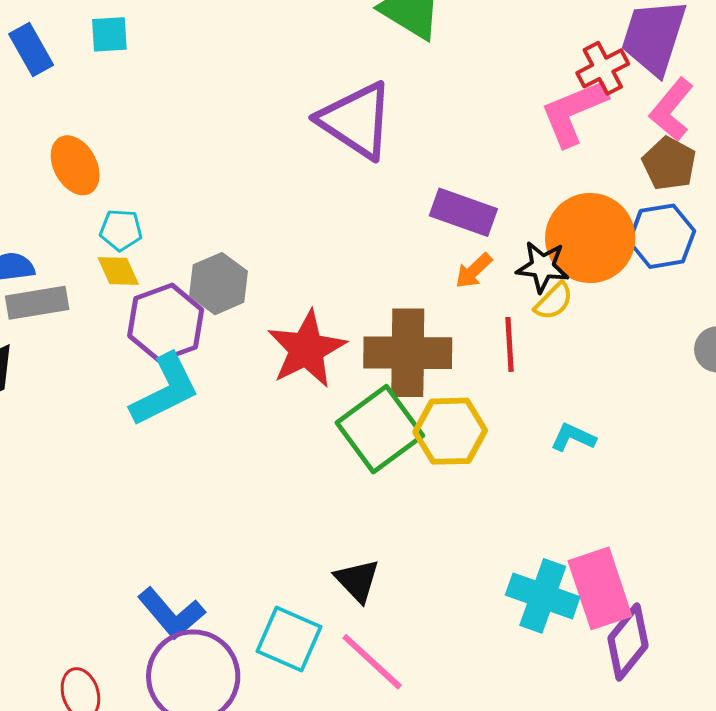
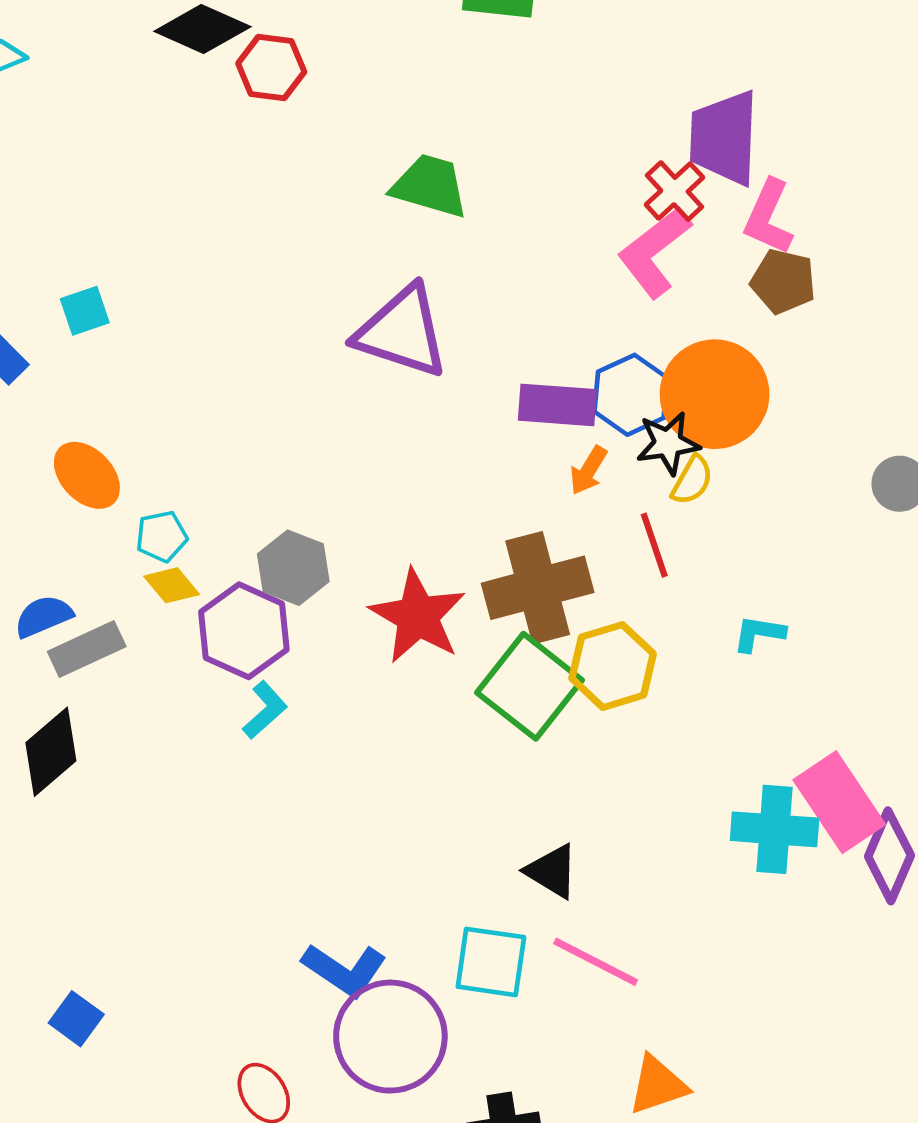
blue hexagon: (662, 236) -> (631, 395), moved
cyan L-shape: (165, 390) -> (265, 710), size x0.6

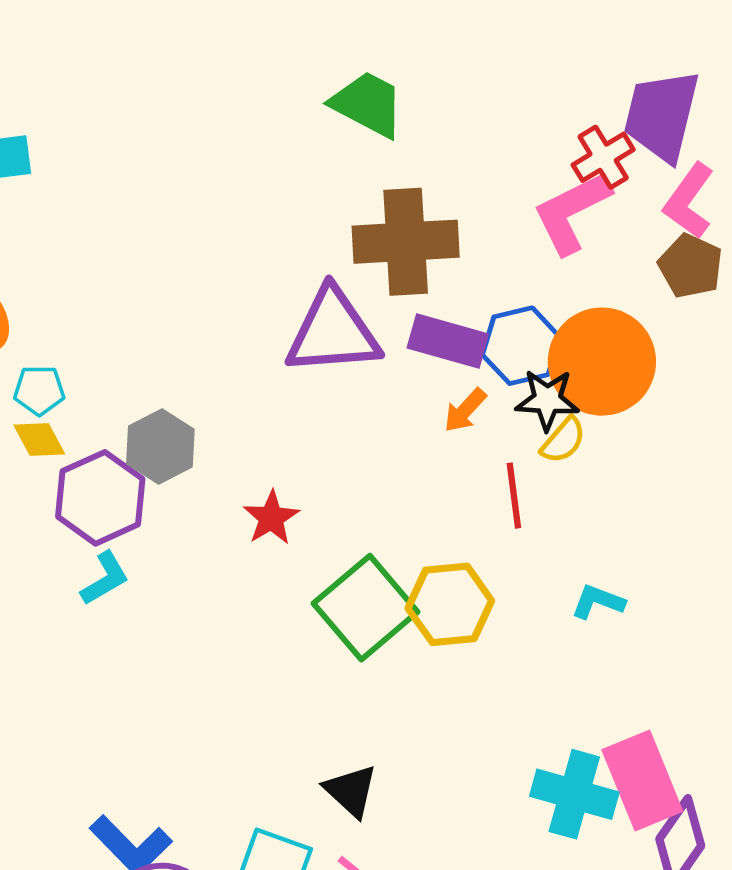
purple triangle: (402, 332) -> (333, 332), moved, turned -34
brown cross: (538, 588) -> (406, 242), moved
red star: (418, 616) -> (271, 518), size x0.6

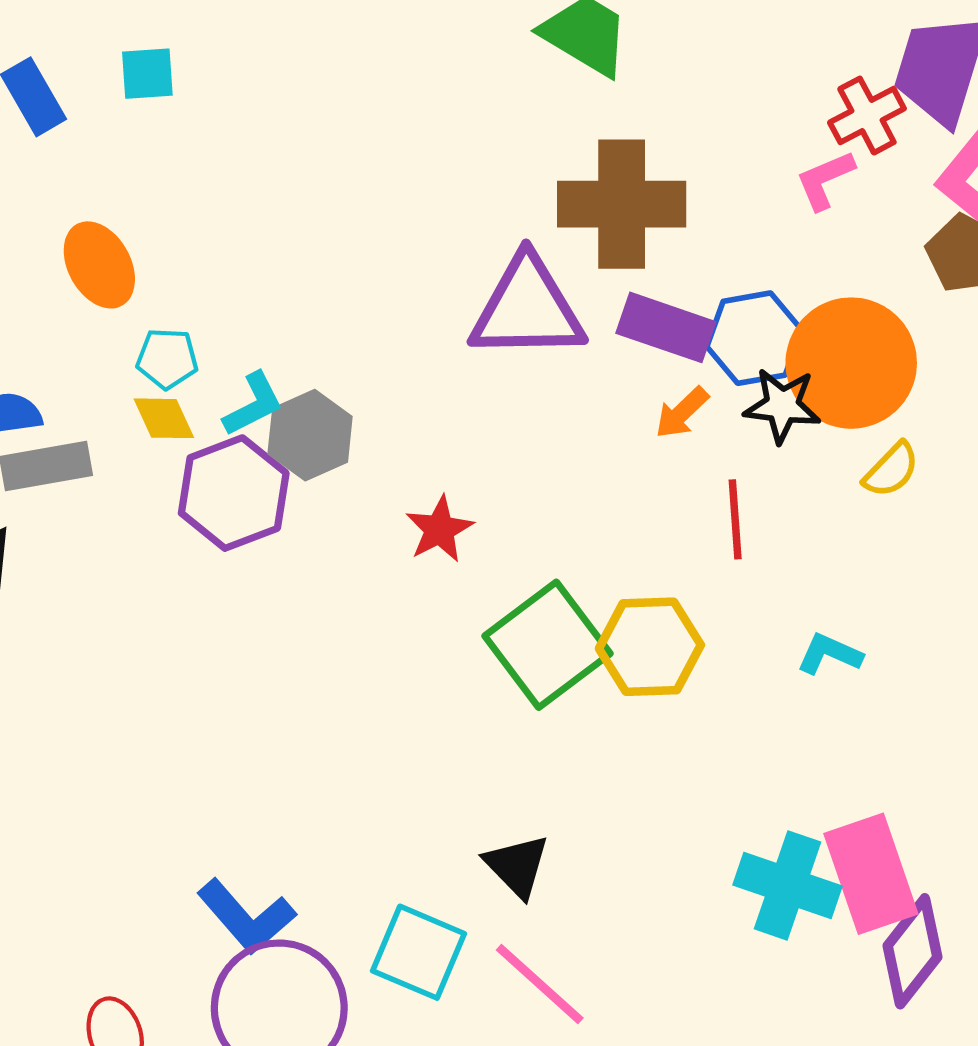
pink L-shape: (572, 212) -> (825, 180), size x0.6
yellow semicircle: (563, 440) -> (891, 470), moved
cyan L-shape: (105, 579) -> (253, 404), moved

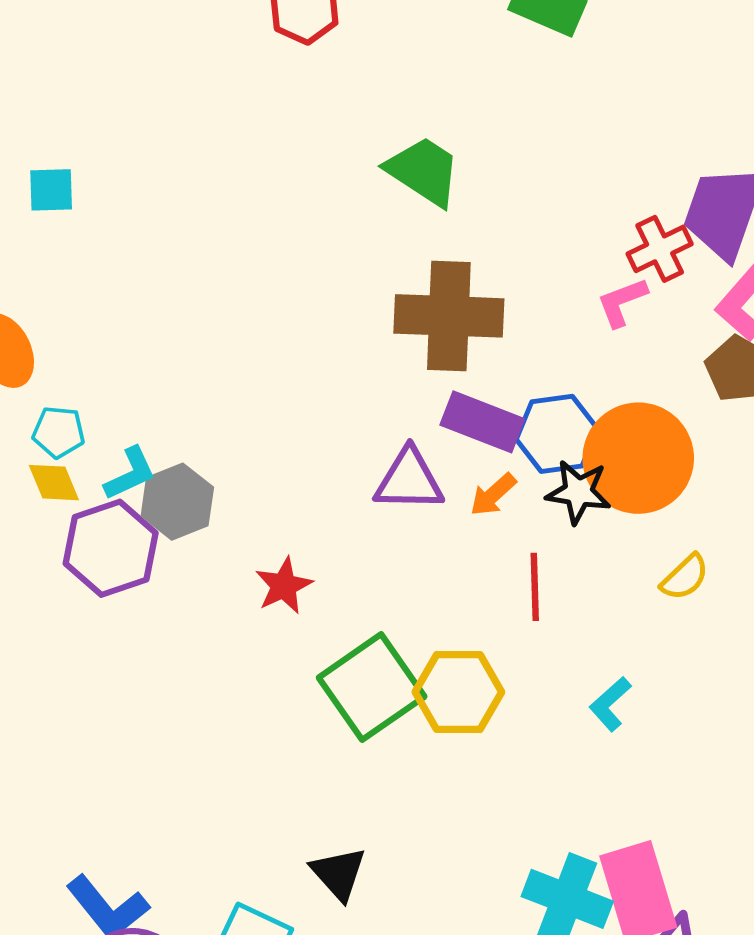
purple triangle: (527, 308) -> (409, 480), moved, size x0.7
yellow semicircle: (891, 470) -> (685, 577), moved
cyan L-shape: (829, 654) -> (610, 704), turned -68

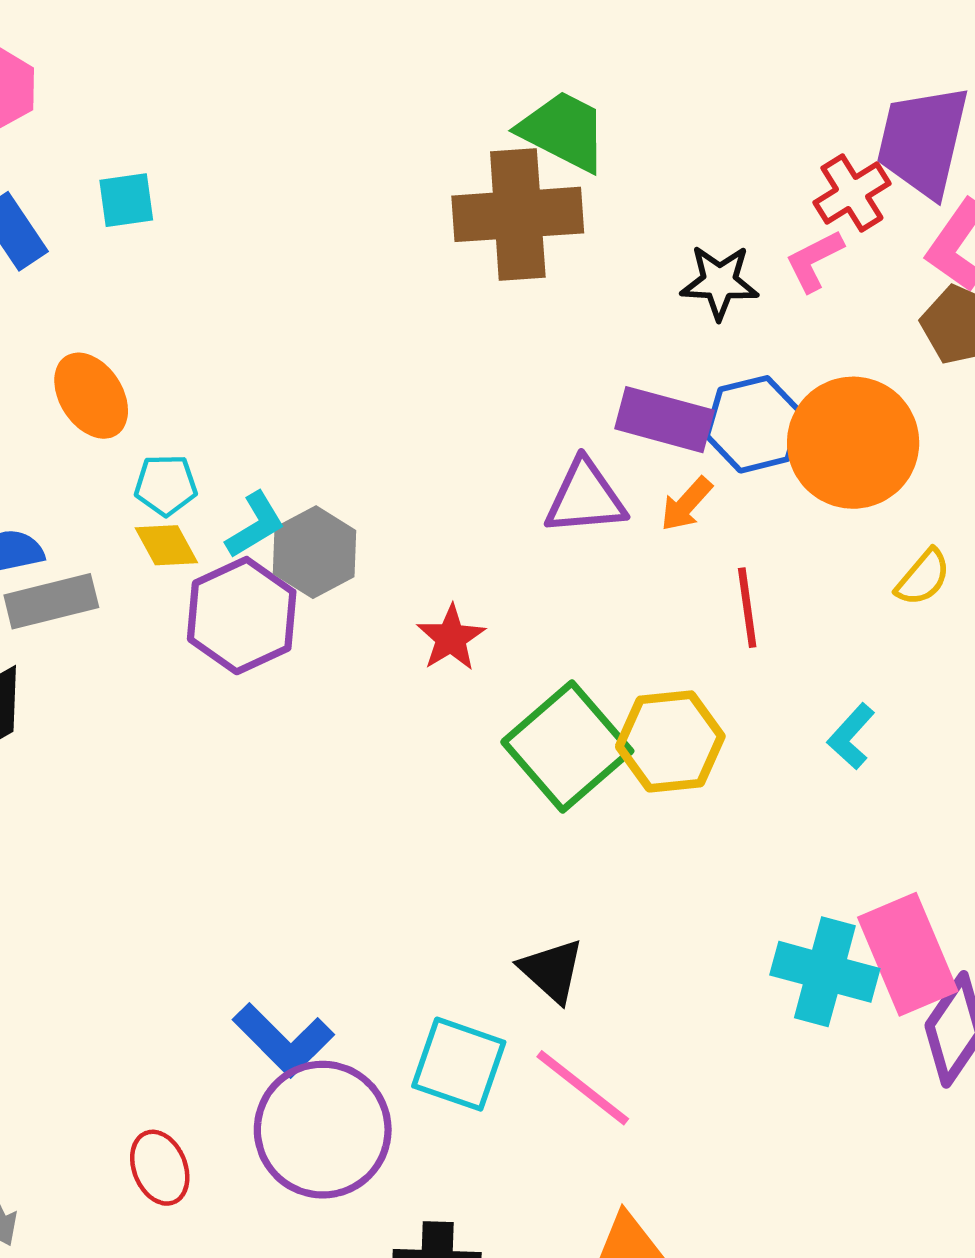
brown cross: (449, 316) -> (518, 214), moved
black star: (578, 492) -> (719, 282), moved

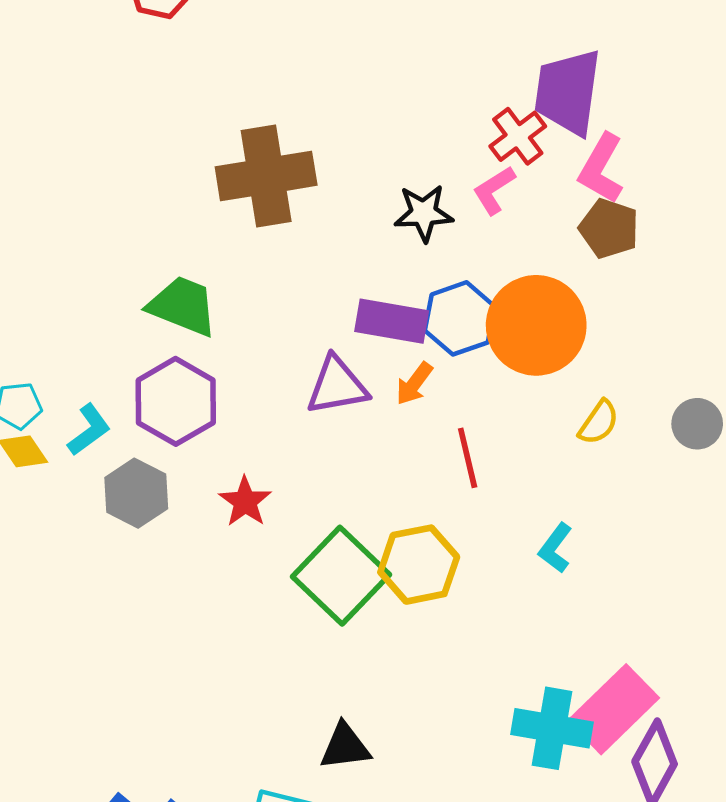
green trapezoid: (563, 131) -> (183, 306), moved
gray hexagon: (314, 552) -> (136, 493), moved
purple hexagon: (242, 616) -> (176, 401), moved
pink rectangle: (908, 954) -> (614, 709), turned 74
black triangle: (552, 971) -> (345, 747), turned -44

